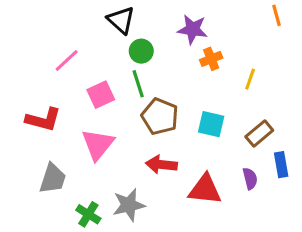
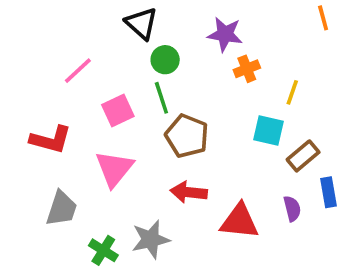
cyan square: (211, 124) -> (269, 131), moved

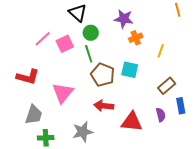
pink square: (118, 111) -> (65, 44), moved
cyan square: (269, 131) -> (130, 70), moved
green cross: (103, 250) -> (46, 138), moved, turned -35

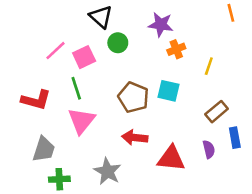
green line: (89, 54) -> (76, 88), moved
gray star: (83, 132) -> (107, 171), turned -30

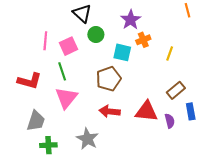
purple star: (161, 25) -> (131, 20), turned 30
pink line: (55, 51) -> (45, 41), turned -42
cyan square: (169, 91) -> (122, 52), moved
brown pentagon: (133, 97) -> (109, 79), turned 30
red triangle: (171, 158) -> (146, 111), moved

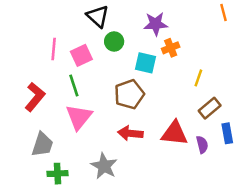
purple star: (131, 20) -> (156, 24), turned 30
yellow line: (170, 53) -> (198, 78), moved
red L-shape: (29, 81) -> (35, 97), turned -65

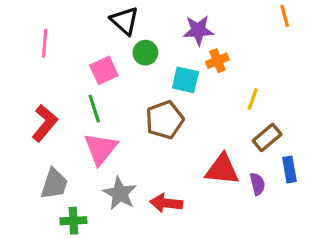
pink line: (54, 49) -> (45, 43), moved
red arrow: (130, 133) -> (166, 203), moved
gray star: (104, 166) -> (120, 194), moved

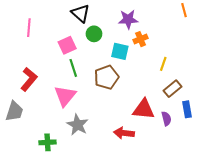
green line: (94, 109) -> (73, 68), moved
gray trapezoid: (54, 184) -> (14, 111), moved
red arrow: (166, 203) -> (124, 133), moved

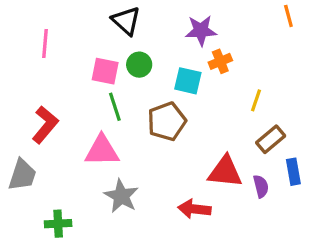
green circle: (94, 34) -> (139, 65), moved
pink square: (67, 45) -> (105, 71), turned 36
pink triangle: (65, 96) -> (102, 151), turned 50
green cross: (47, 142) -> (58, 224), moved

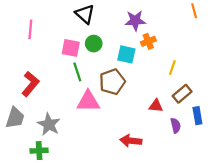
pink triangle: (102, 151) -> (88, 101), moved
red triangle: (225, 172) -> (156, 106), moved, size x0.6
gray star: (121, 196) -> (49, 124), moved

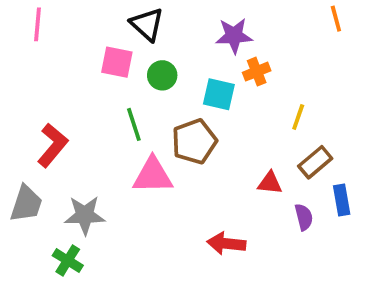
pink line: (30, 29) -> (38, 24), moved
pink square: (71, 48) -> (117, 62), moved
gray star: (49, 124) -> (85, 215), turned -30
green cross: (39, 151) -> (68, 260), turned 35

